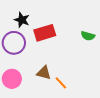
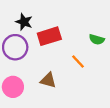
orange line: (61, 83) -> (78, 62), moved

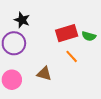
red rectangle: (49, 36) -> (67, 33), moved

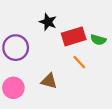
black star: (22, 20) -> (48, 22), moved

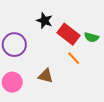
red rectangle: (74, 36) -> (69, 34), turned 55

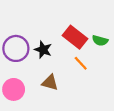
black star: (45, 21) -> (43, 50), moved

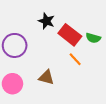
black star: (43, 50) -> (46, 21), moved

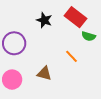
red rectangle: (70, 35) -> (76, 17), moved

